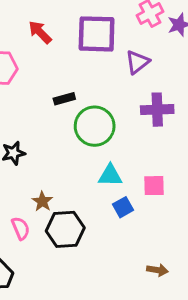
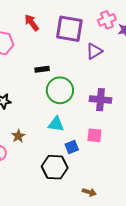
purple cross: (157, 110) -> (100, 100), moved
cyan triangle: (110, 175) -> (56, 124), moved
black hexagon: (65, 229) -> (55, 167), moved

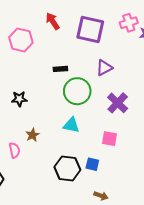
purple triangle: (94, 51) -> (104, 68), moved
purple cross: (100, 100) -> (118, 103), turned 35
blue square: (72, 147) -> (92, 164), moved, turned 32

